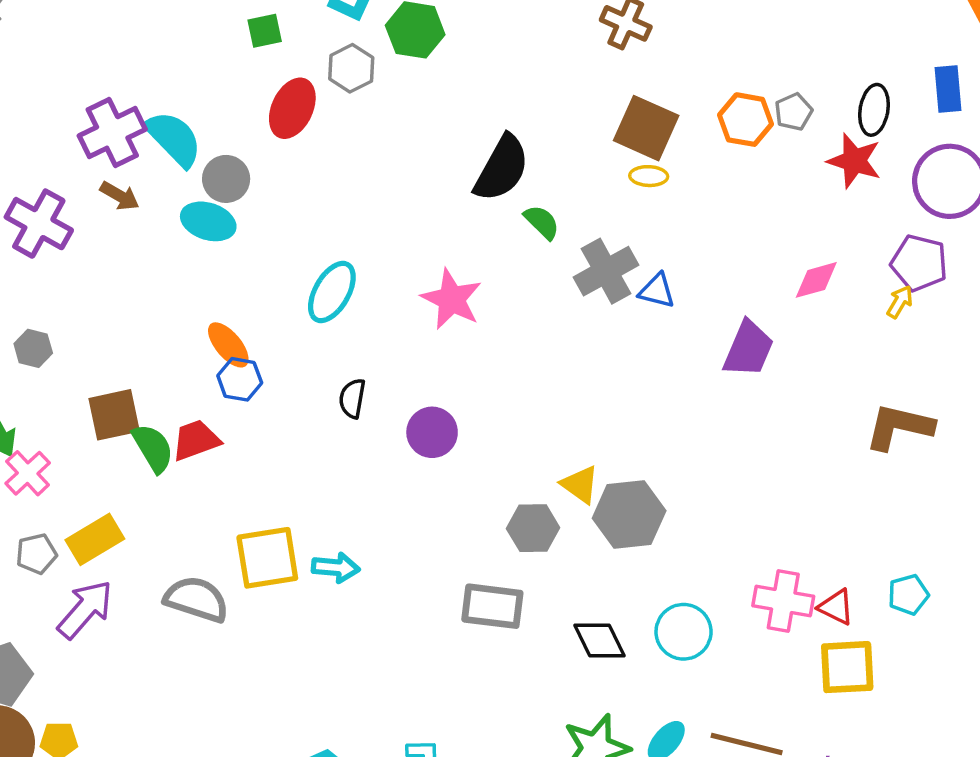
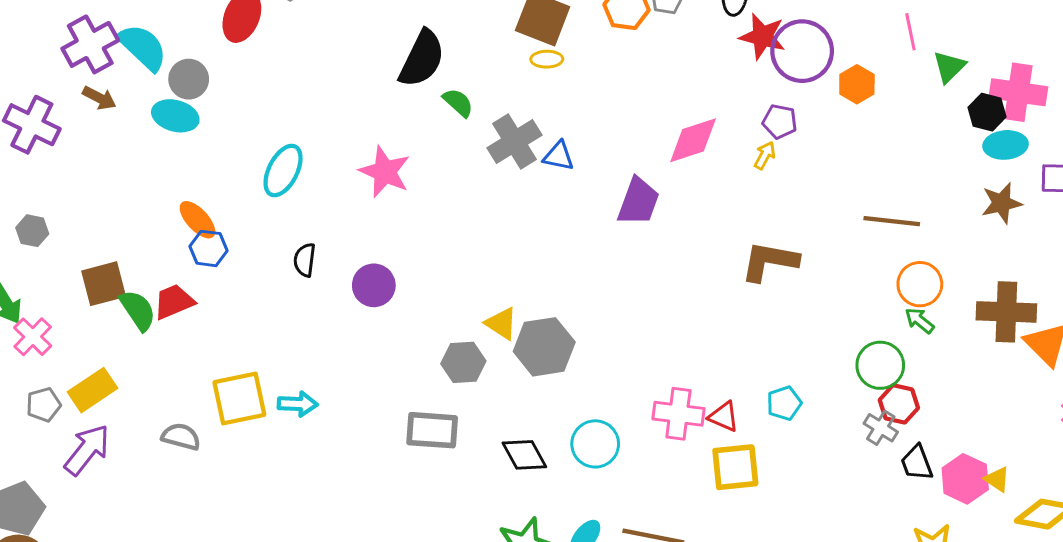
red star: (854, 161) -> (762, 36), moved
purple pentagon: (919, 263) -> (780, 122), size x0.7
pink diamond: (816, 280) -> (693, 140), size x1.4
gray semicircle: (196, 599) -> (181, 437), size x0.7

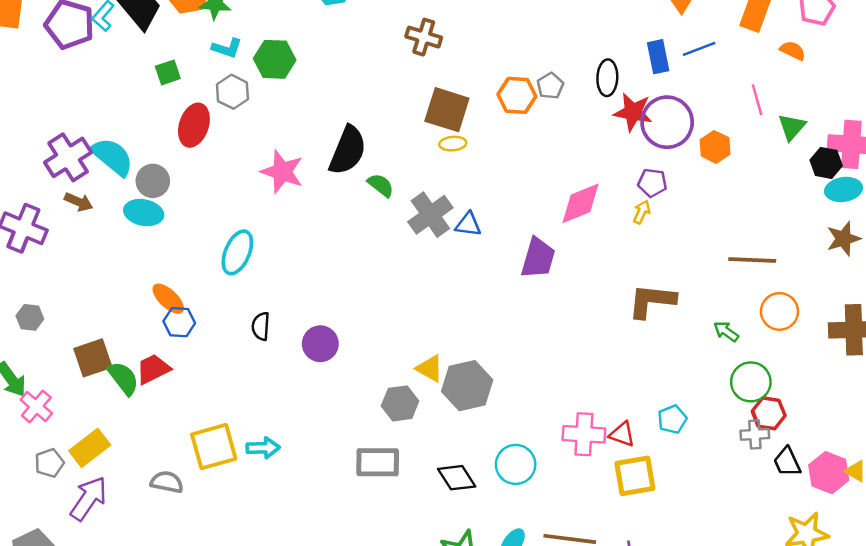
pink star: (385, 172) -> (282, 172), moved
green arrow: (920, 320) -> (726, 332), moved
gray cross: (881, 428) -> (755, 434), turned -32

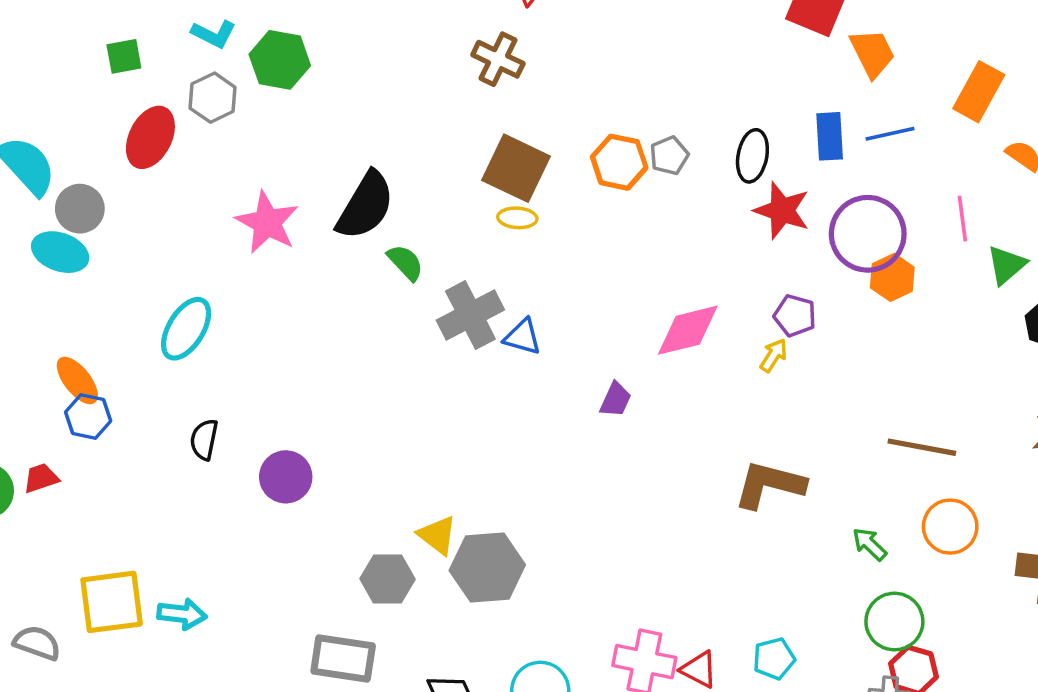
purple circle: (667, 122) -> (868, 234), moved
purple trapezoid: (538, 258) -> (615, 400), size x0.6
red trapezoid: (153, 369) -> (41, 478), size x0.7

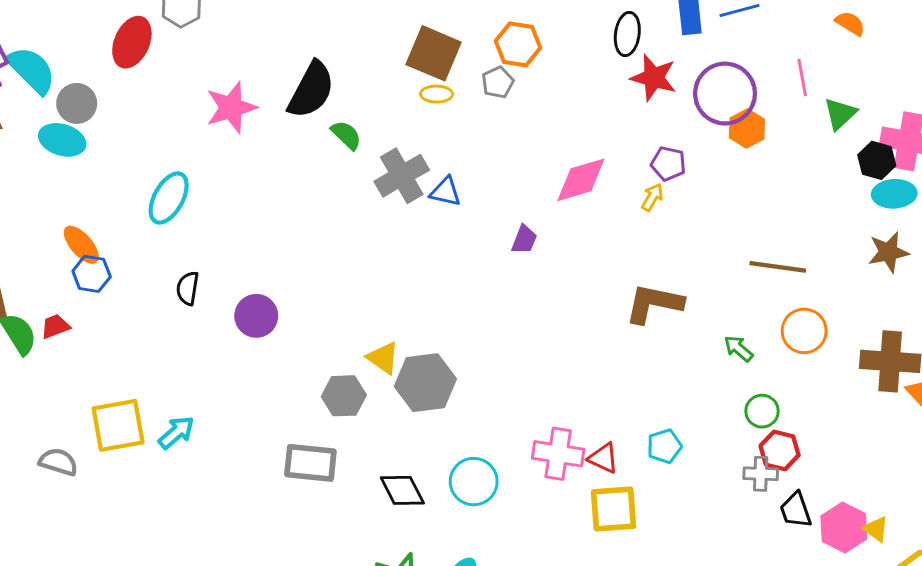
gray pentagon: (669, 156) -> (498, 82), moved
pink star: (267, 222) -> (231, 108), turned 30
cyan arrow: (182, 614) -> (176, 433), turned -45
green circle: (894, 622) -> (762, 411), size x0.7

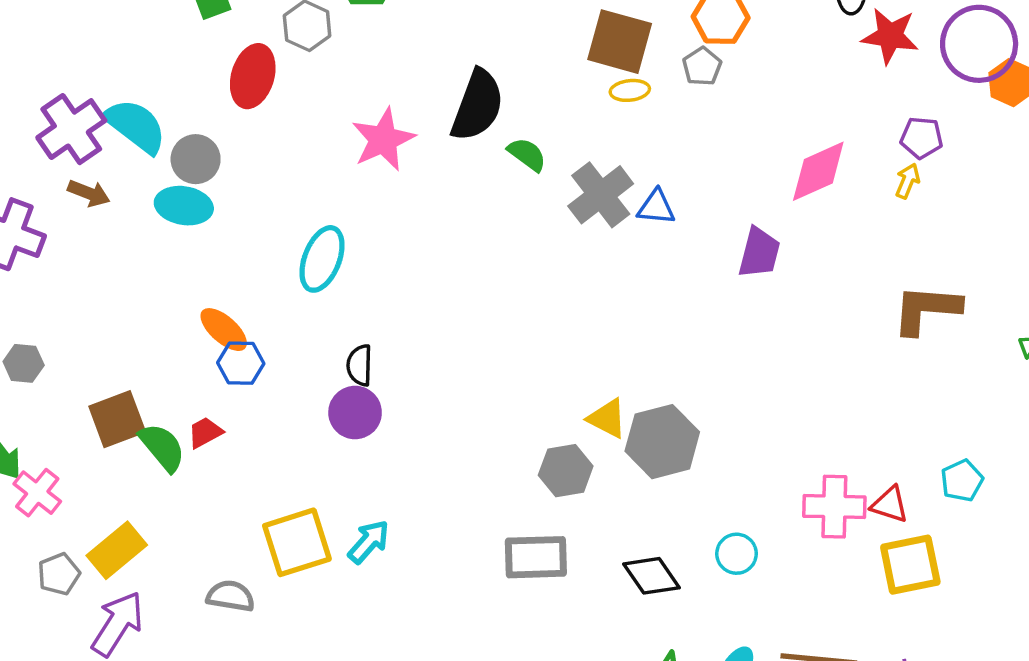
purple trapezoid: (524, 240) -> (759, 253), size x1.4
purple circle: (256, 316) -> (355, 413), moved
cyan circle: (474, 482) -> (737, 554), size x0.7

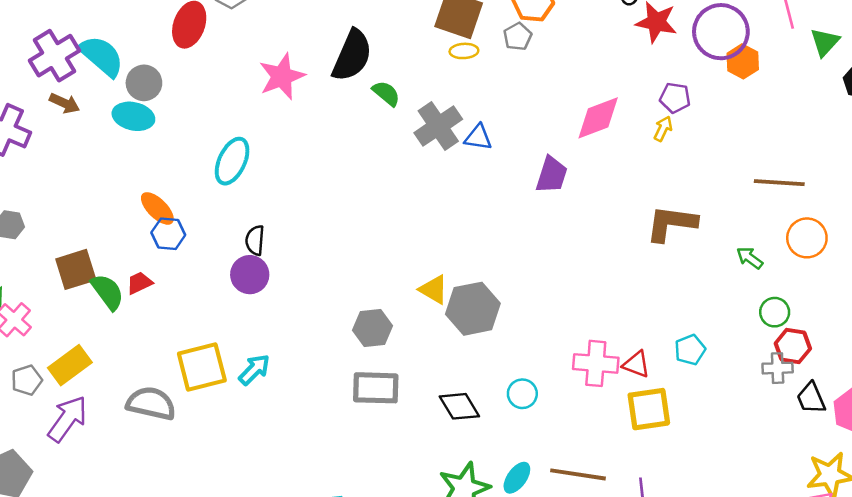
gray hexagon: (566, 471) -> (373, 328), moved
gray semicircle: (231, 596) -> (151, 403), size x1.4

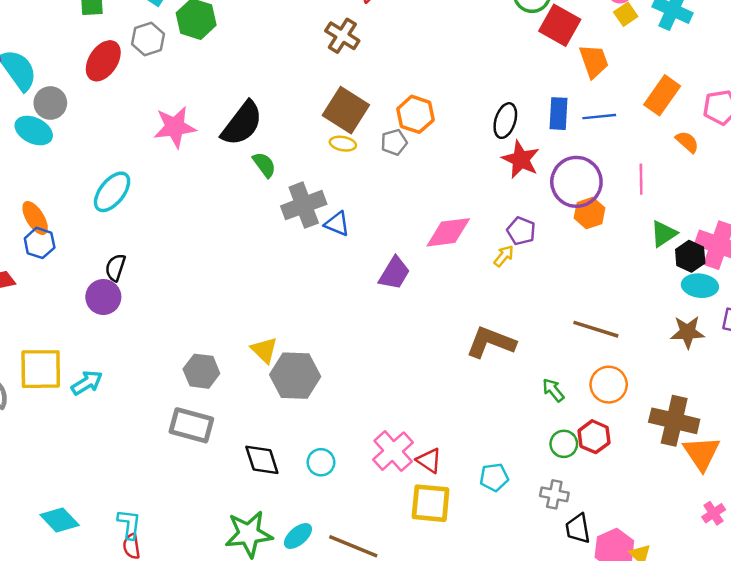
green triangle: (825, 42) -> (664, 234), moved
red hexagon: (793, 346) -> (594, 437), moved
cyan pentagon: (690, 350) -> (494, 477), moved
pink cross: (596, 363) -> (393, 451), turned 30

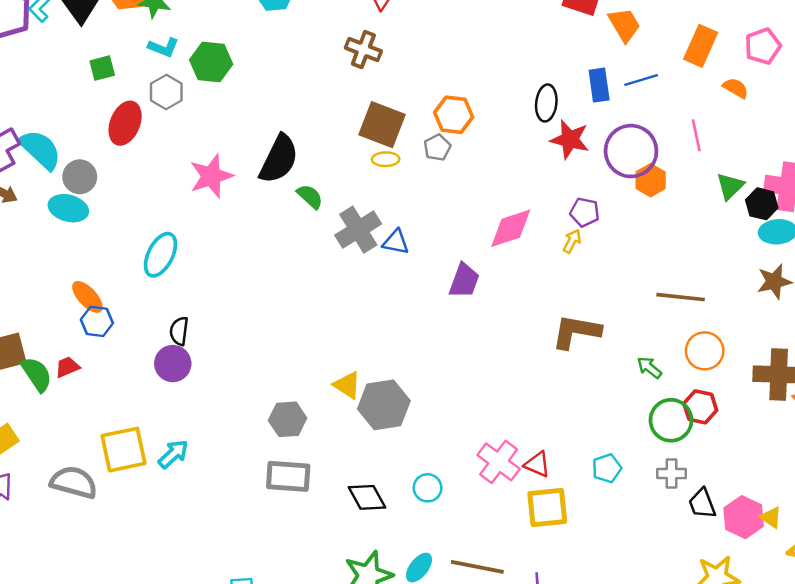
green circle: (564, 444) -> (671, 420), size x1.5

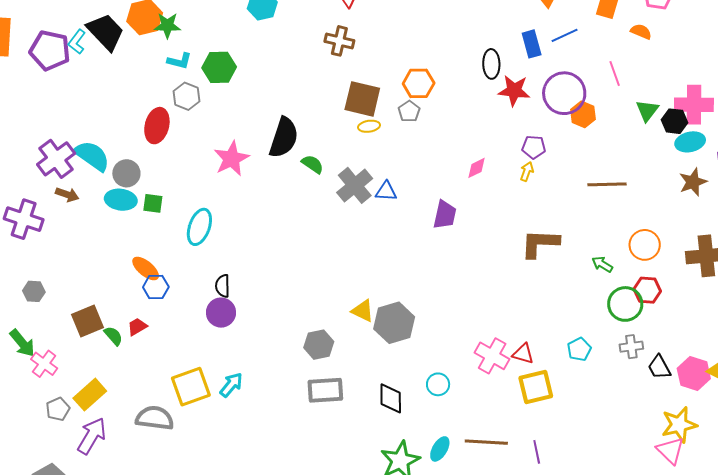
green square: (102, 68) -> (153, 203), moved, turned 30
pink diamond: (511, 228) -> (476, 168), size x0.6
brown line: (681, 297) -> (607, 184), moved
green semicircle: (37, 374) -> (113, 336), size x0.7
black diamond: (367, 497) -> (391, 398), turned 36

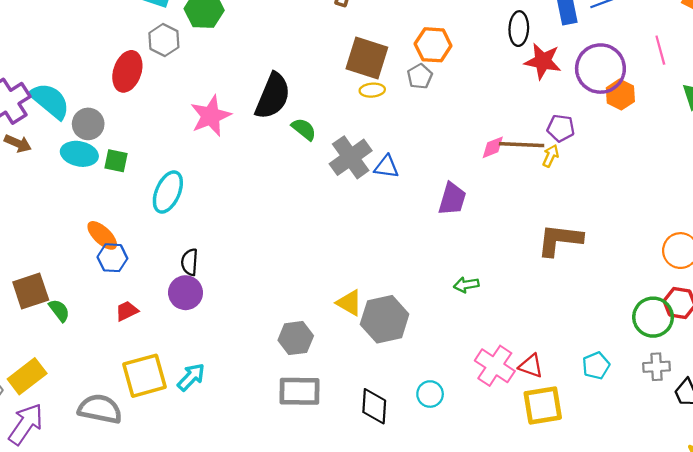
brown line: (607, 184) -> (522, 145), moved
green arrow: (602, 264) -> (466, 285), moved, turned -45
red trapezoid: (137, 327) -> (127, 311), moved

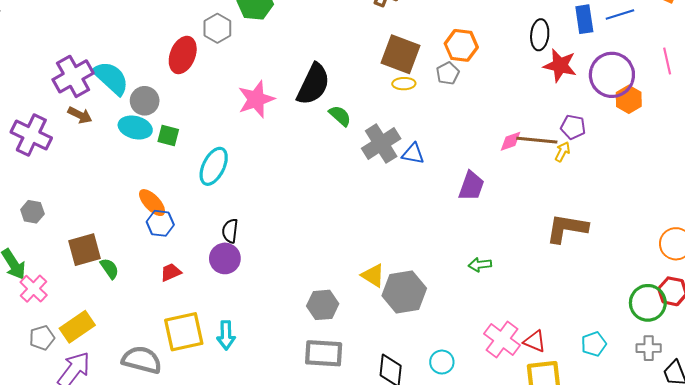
cyan arrow: (191, 377) -> (226, 335), turned 132

